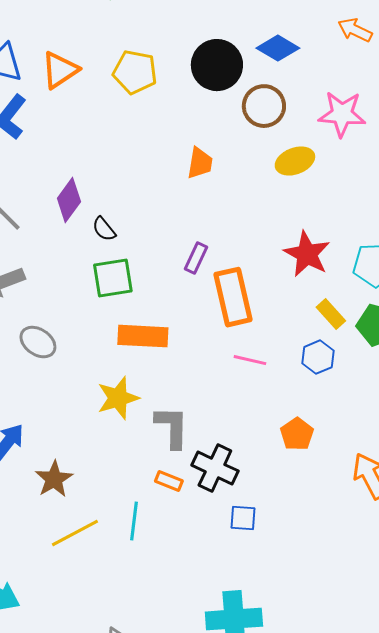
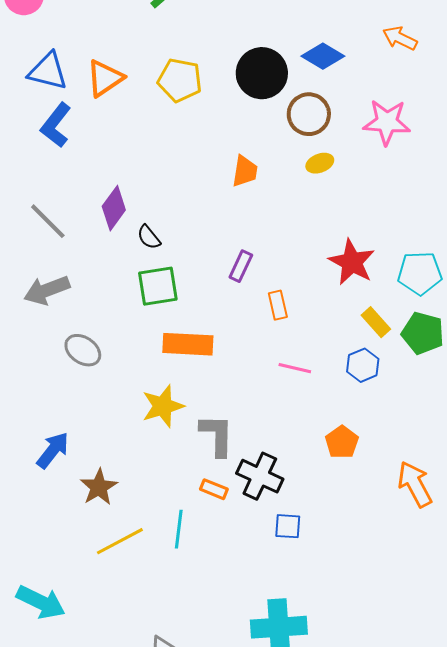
yellow ellipse: (295, 161) -> (320, 163), moved, size x0.7
orange rectangle: (233, 297) -> (278, 305), size x0.5

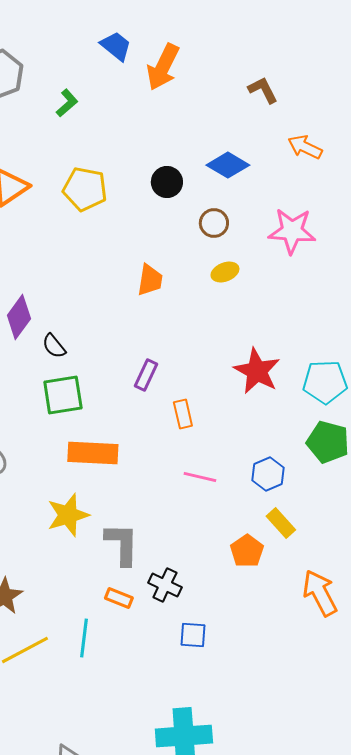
black circle: (262, 73) -> (167, 182), size x0.6
brown circle: (309, 114) -> (214, 223), size x0.7
yellow rectangle: (376, 322) -> (281, 523), moved
black cross: (260, 476) -> (165, 585), size x0.7

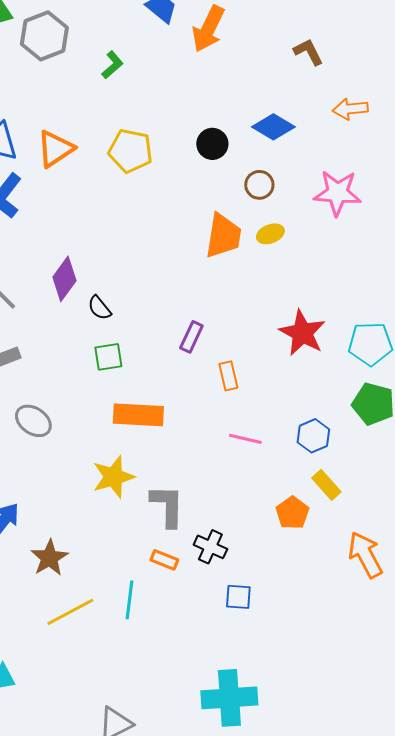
orange arrow: (305, 147) -> (350, 109), turned -32
orange trapezoid: (150, 280) -> (223, 236), moved, size x1.4
green square: (63, 395) -> (108, 357), size x0.7

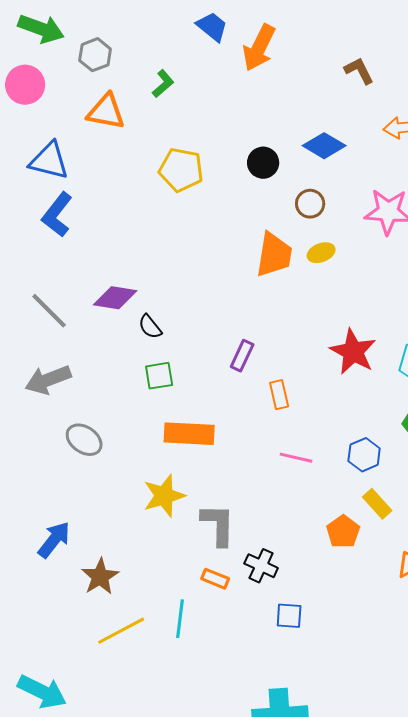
gray hexagon: (44, 36) -> (95, 55), size x0.7
orange triangle: (55, 149) -> (106, 112), moved, turned 45
purple diamond: (64, 279) -> (115, 298), turned 63

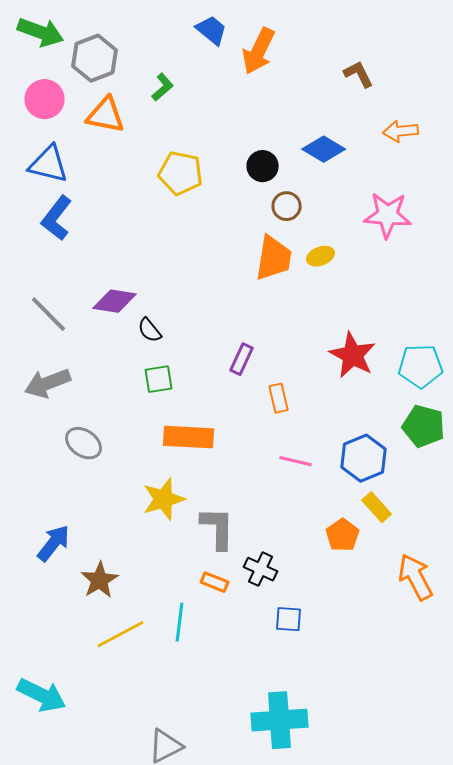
gray hexagon: (95, 55) -> (95, 58), size x1.4
pink circle: (25, 85) -> (45, 99), moved
brown circle: (310, 204) -> (287, 206), moved
blue hexagon: (364, 455) -> (364, 458), size x1.4

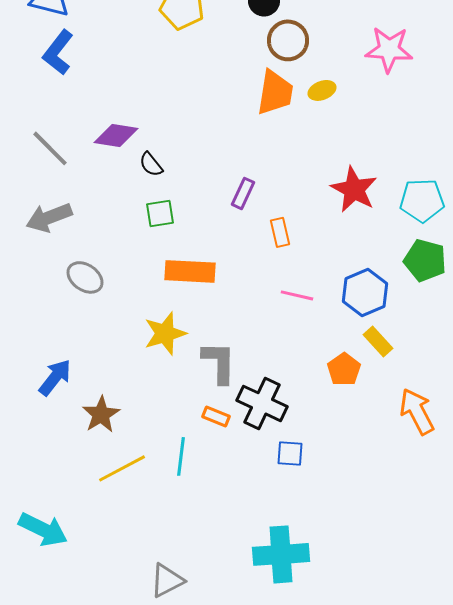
brown circle: (287, 206) -> (288, 40), size x1.4
black cross: (261, 569) -> (262, 403), size x1.5

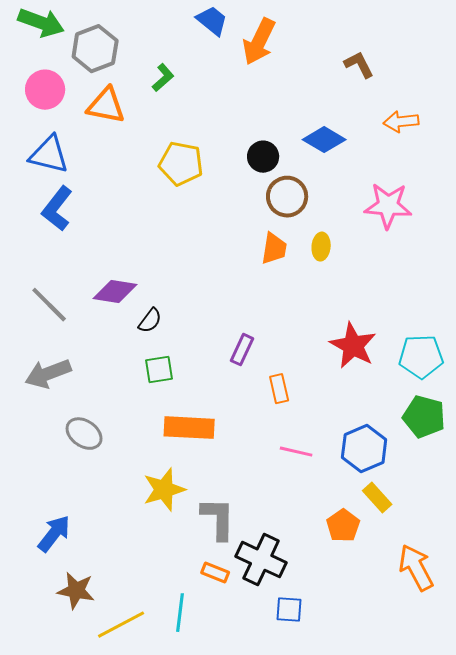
yellow ellipse: (322, 90) -> (321, 247), turned -64
orange trapezoid: (275, 92) -> (274, 249), size x0.7
black semicircle: (151, 164) -> (150, 321), turned -104
brown star: (101, 414) -> (76, 591), moved, turned -30

